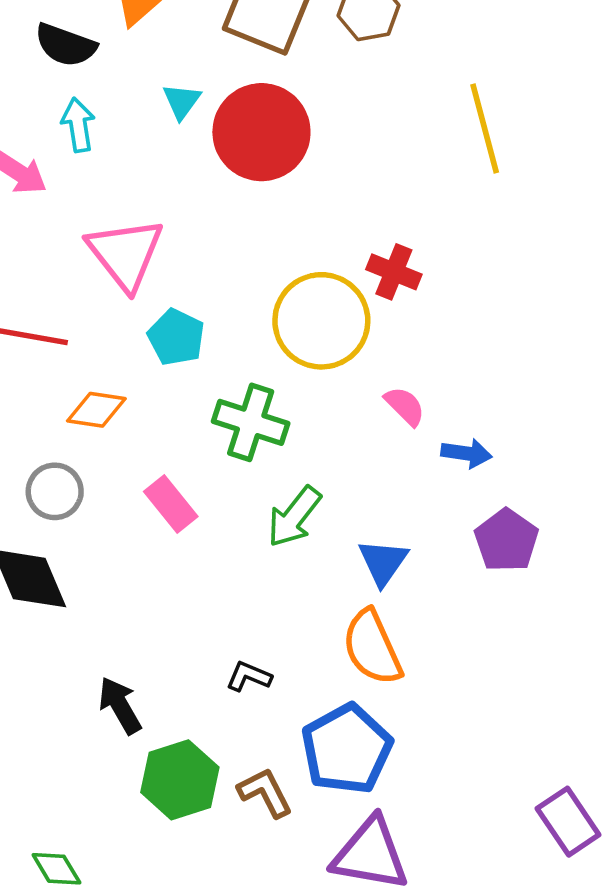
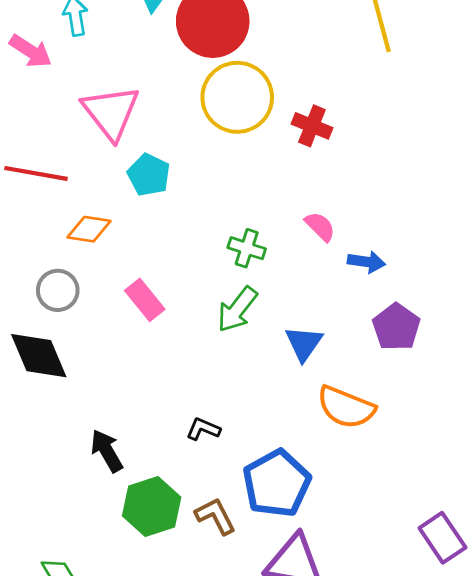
yellow circle: (321, 321) -> (237, 97), moved
green cross: (251, 422) -> (247, 248), moved, size x0.7
orange semicircle: (372, 647) -> (346, 407), moved, turned -44

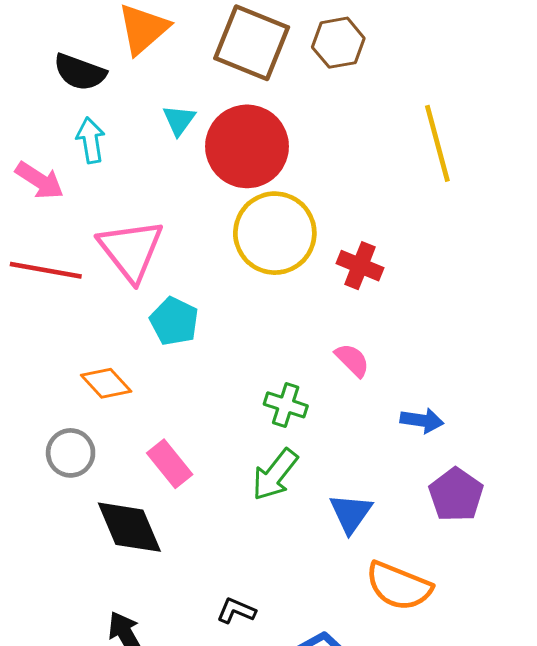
red line: (36, 173) -> (46, 270), moved
pink semicircle: (320, 226) -> (352, 360), moved
orange diamond: (89, 229) -> (106, 383), turned 39
black diamond: (39, 356) -> (129, 527), moved

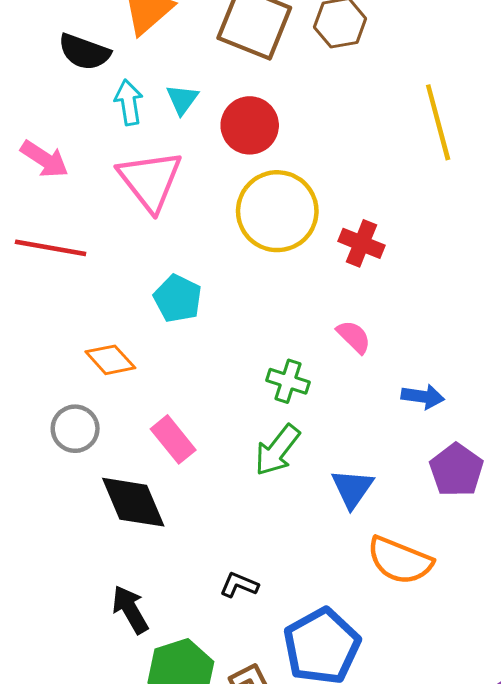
cyan arrow: (91, 140) -> (129, 102), moved
red circle: (247, 146) -> (250, 125), size x0.7
pink triangle: (131, 250) -> (150, 181), moved

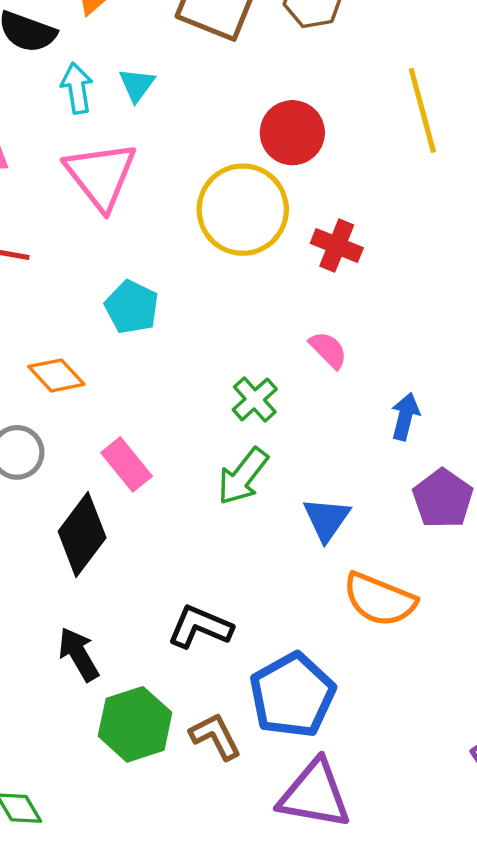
red circle: (250, 125) -> (292, 133), moved
green cross: (288, 381) -> (255, 399), turned 30
blue arrow: (423, 397) -> (405, 417), turned -84
black diamond: (133, 502) -> (82, 535), turned 60
black L-shape: (239, 585) -> (200, 627), size x1.5

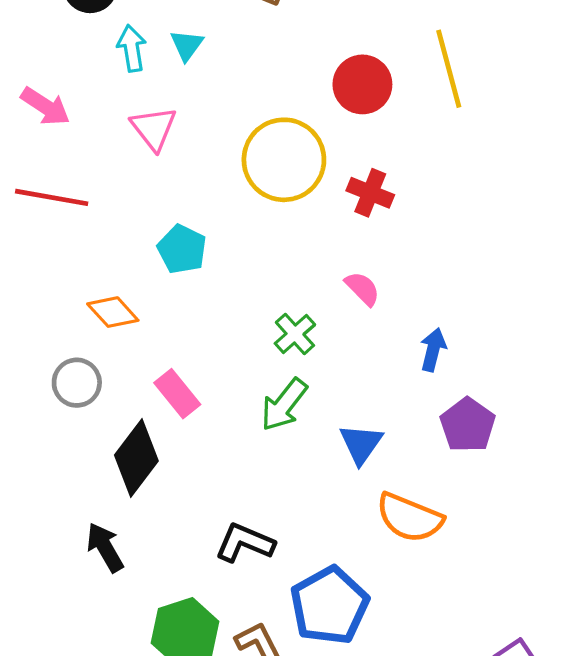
red circle: (292, 133) -> (362, 84), moved
pink triangle: (101, 175) -> (154, 128), size x0.7
black arrow: (79, 654) -> (105, 547), moved

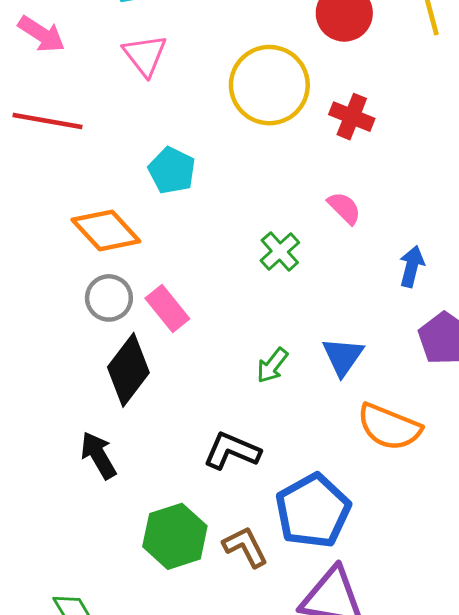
orange diamond: (113, 312) -> (106, 230), size x1.4
gray circle: (77, 383) -> (109, 298), moved
green arrow: (284, 405) -> (272, 365), moved, size x0.7

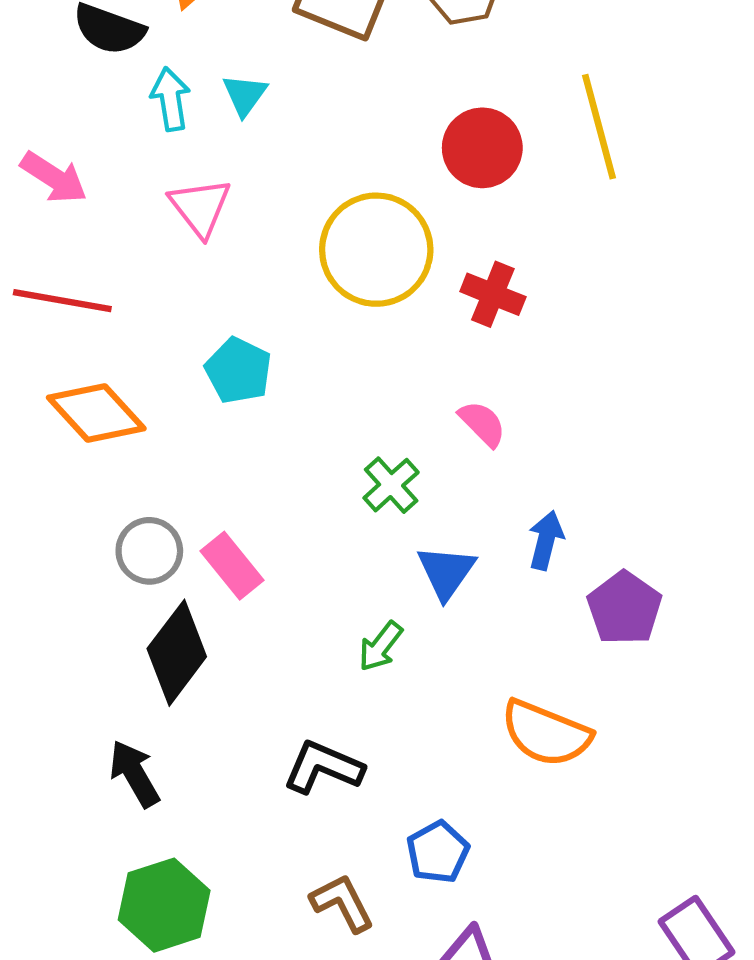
orange diamond: (106, 230) -> (96, 413), moved
blue arrow: (412, 266) -> (546, 540), moved
blue triangle: (343, 356) -> (446, 572), moved
blue pentagon: (313, 511) -> (438, 852), size x0.6
green hexagon: (175, 536) -> (164, 905), moved

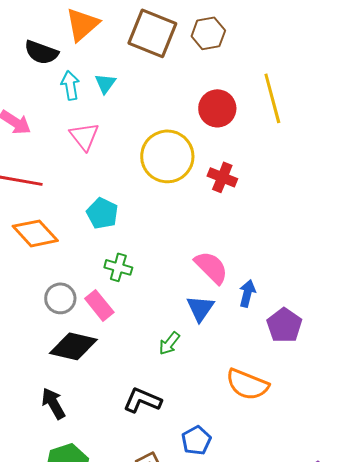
pink semicircle: (482, 424) -> (211, 267), moved, size x1.5
green cross: (391, 485) -> (118, 267), moved, turned -32
black diamond: (177, 653) -> (73, 346), turned 66

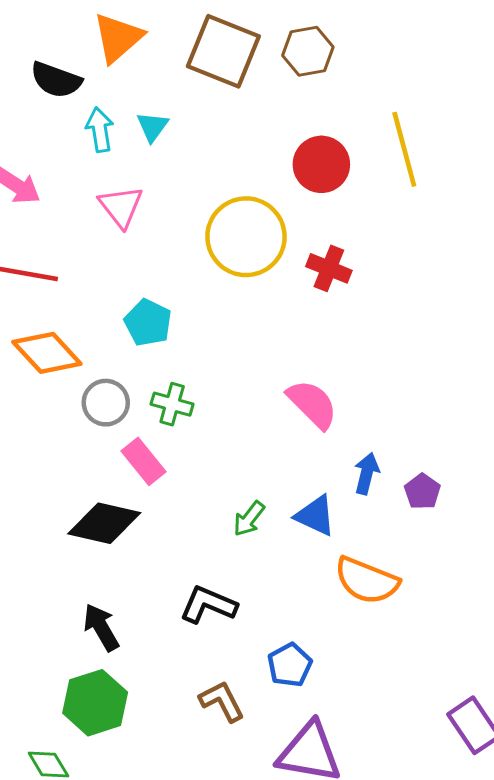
blue arrow: (247, 293) -> (367, 473), moved
gray circle: (60, 298) -> (106, 403), moved
blue triangle: (200, 308) -> (315, 516), moved, turned -40
purple pentagon: (284, 325) -> (422, 492), size x0.7
black arrow: (53, 403) -> (101, 627), moved

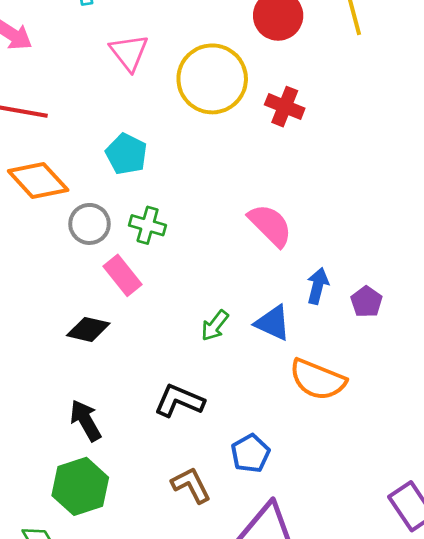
pink triangle: (121, 207) -> (129, 53), moved
black diamond: (104, 523) -> (88, 329), size x0.7

